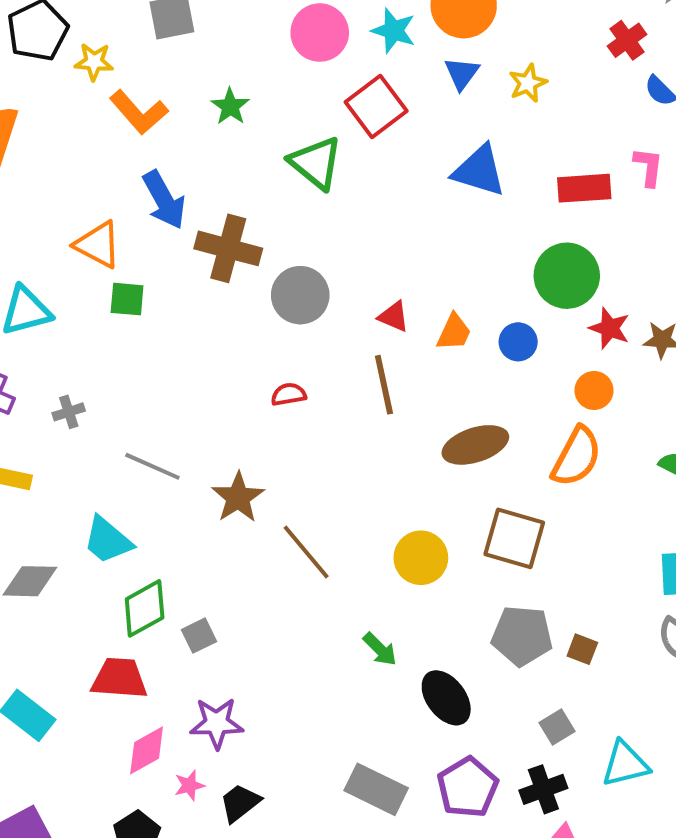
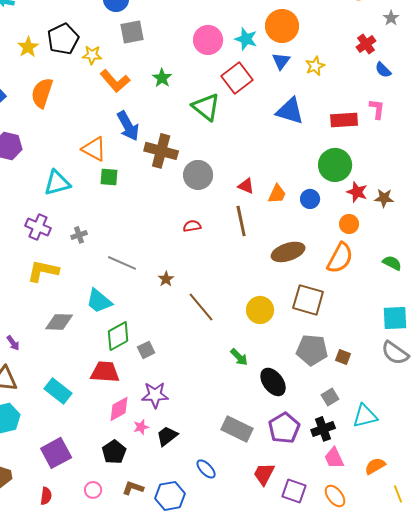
brown star: (238, 497) -> (166, 279), size x0.6

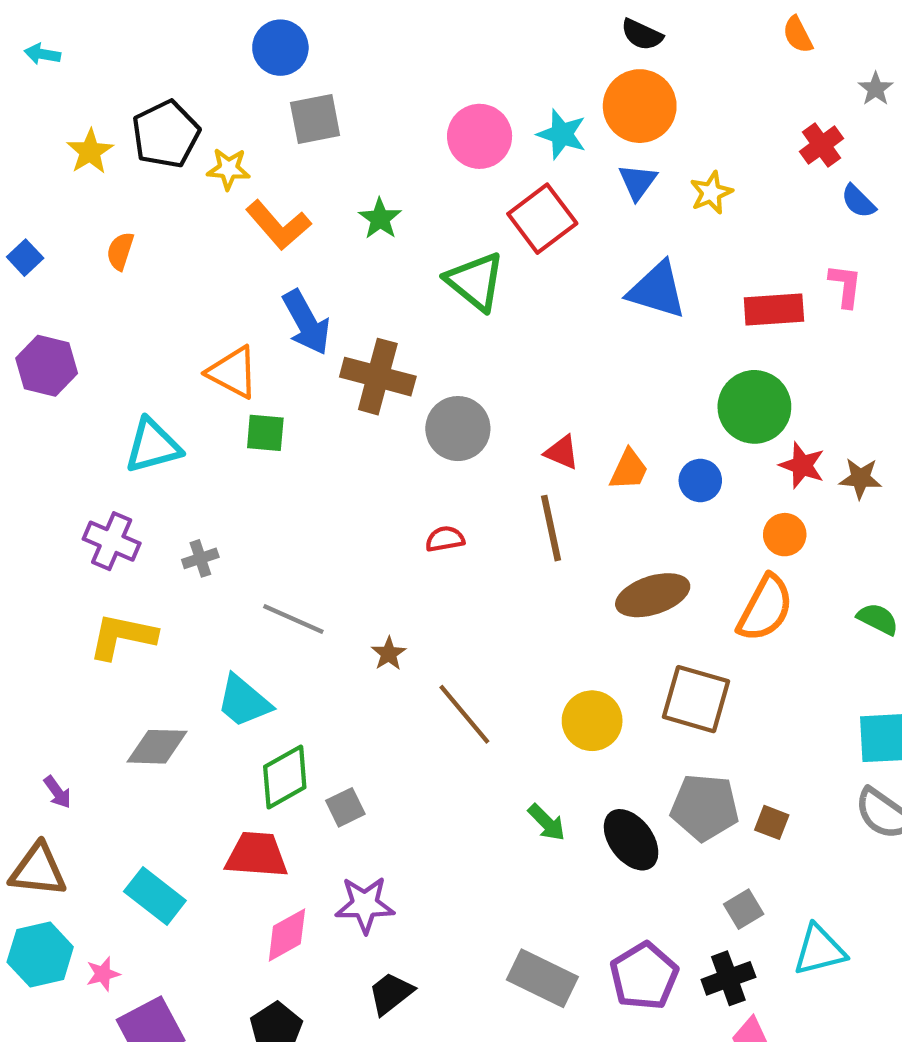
orange semicircle: (42, 93) -> (120, 251), size x0.6
black ellipse: (273, 382) -> (631, 840), moved
pink star: (141, 427) -> (103, 974), moved

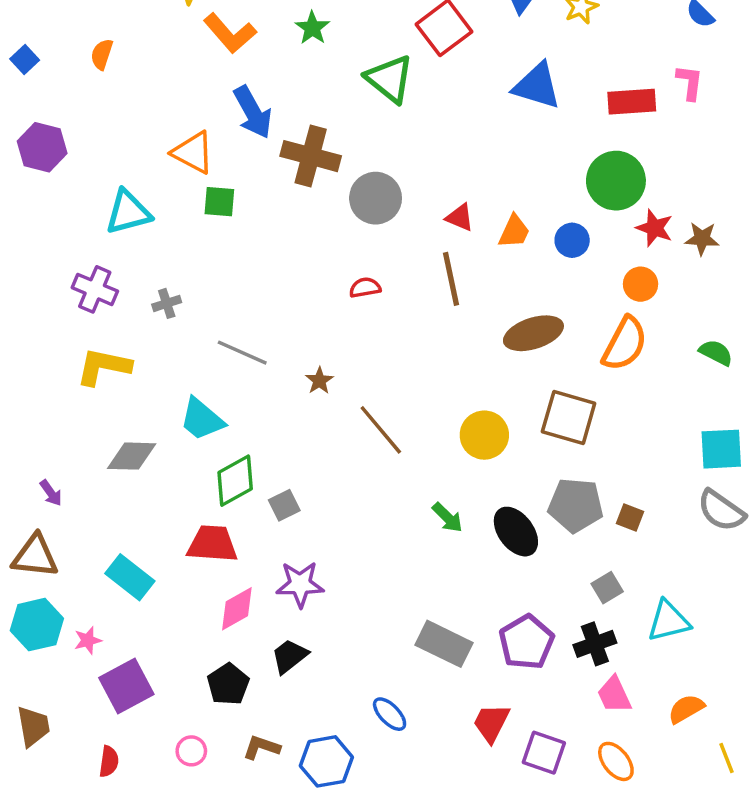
black trapezoid: (391, 993) -> (290, 656), moved

